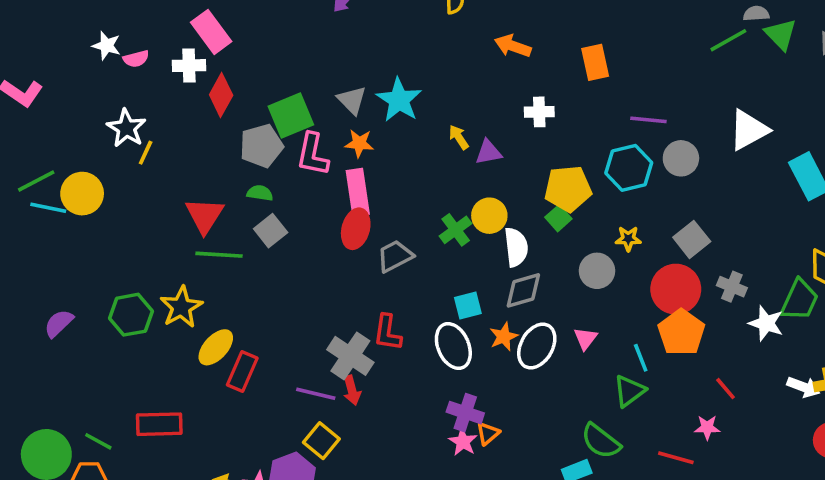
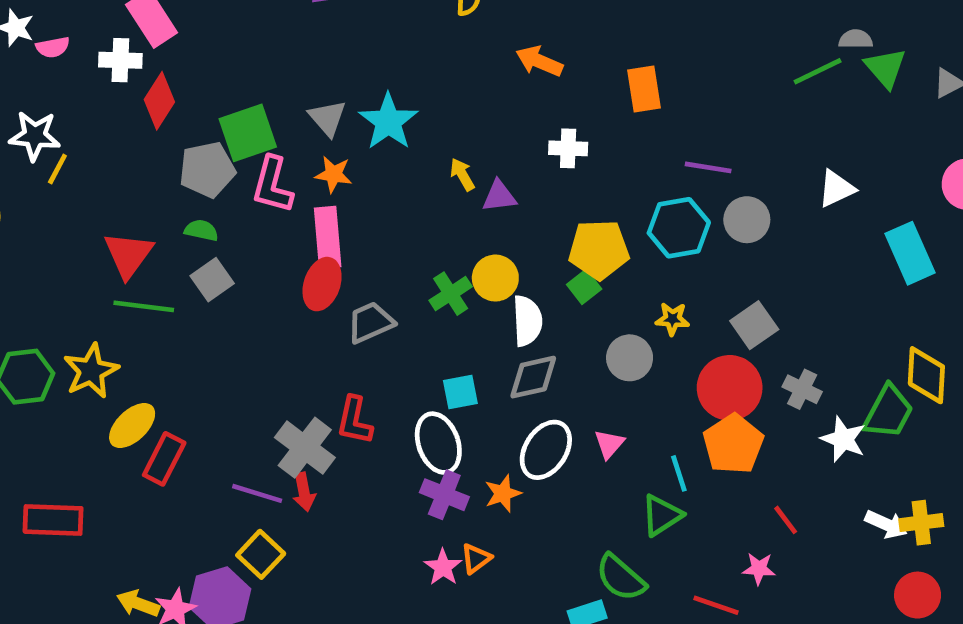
white star: (126, 128) -> (35, 136), turned -30
white triangle: (749, 130) -> (836, 189), size x0.7
orange star: (504, 337) -> (503, 493), moved
purple cross: (465, 413) -> (444, 495), moved

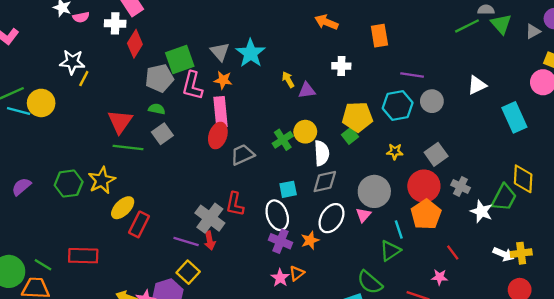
gray circle: (630, 358) -> (374, 191), moved, size x1.4

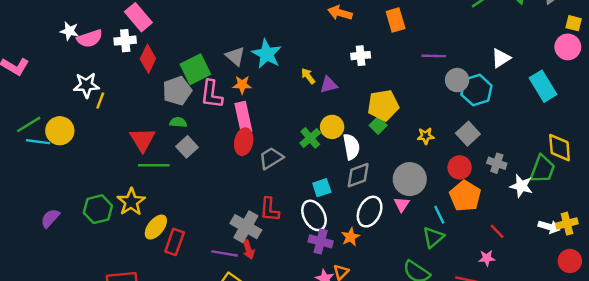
pink semicircle: (81, 17) -> (90, 38), size x1.5
cyan hexagon: (398, 106) -> (476, 90), moved
red circle: (424, 186) -> (460, 167), size x0.7

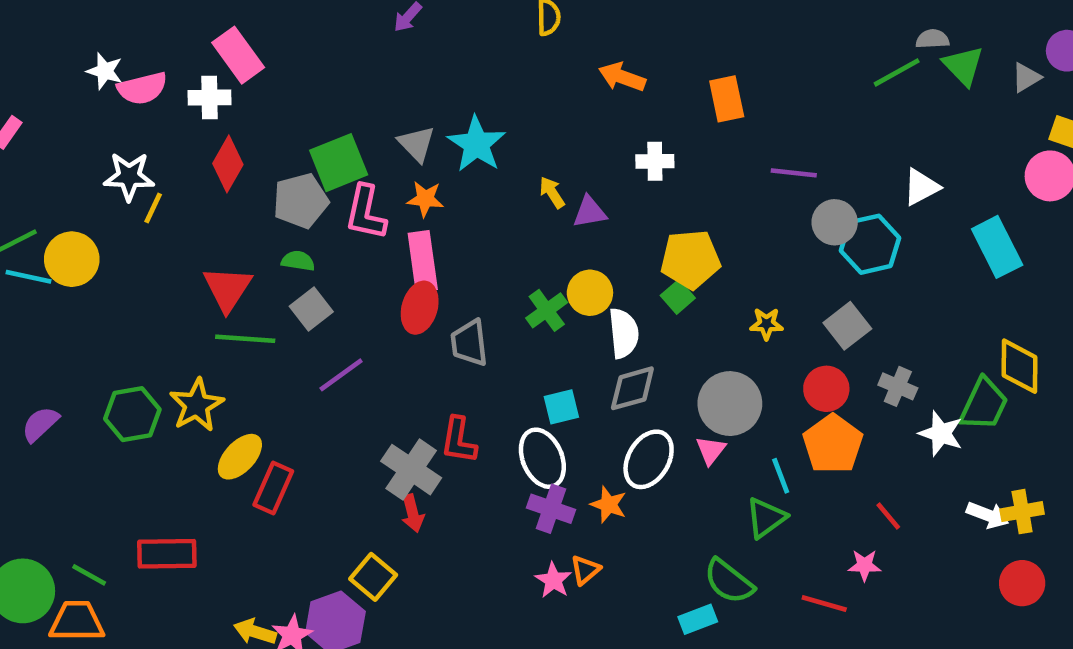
red diamond: (148, 59) -> (228, 164), moved
gray trapezoid: (271, 158) -> (469, 343), turned -70
orange star: (350, 237) -> (609, 505), turned -30
purple line: (225, 253) -> (341, 375), moved, turned -50

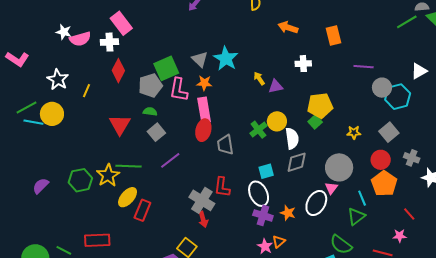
white star: (129, 176) -> (58, 79), moved, turned 30
green line: (245, 339) -> (129, 166), moved
white ellipse: (649, 459) -> (316, 203), moved

